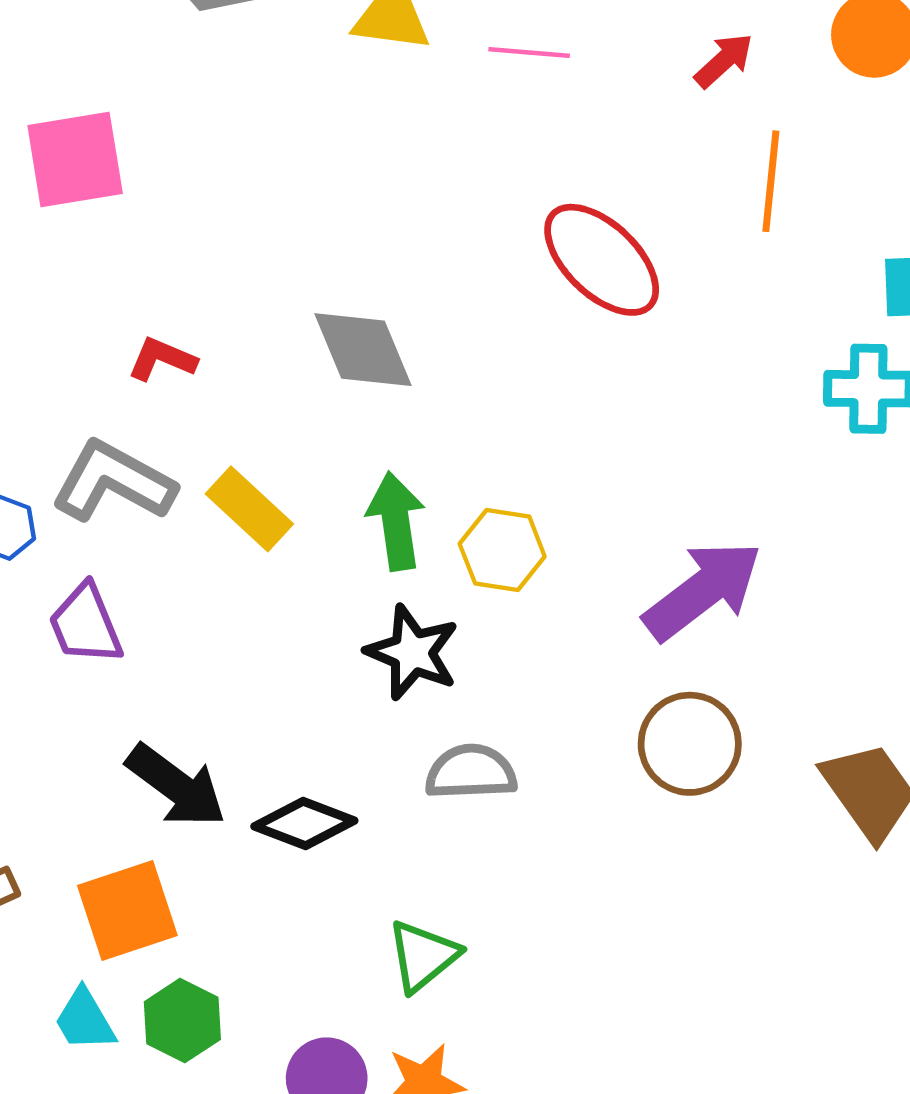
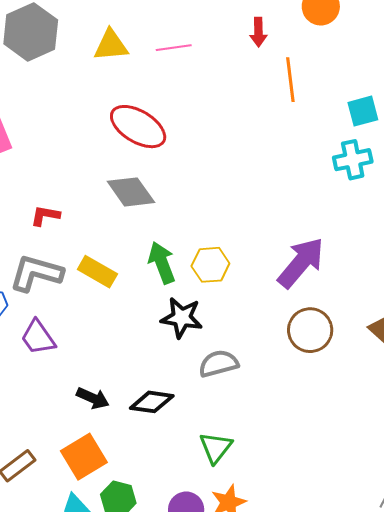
red arrow: (724, 61) -> (258, 32), turned 144
red ellipse: (602, 260) -> (138, 127), moved
black arrow: (176, 786) -> (93, 398), size x0.7

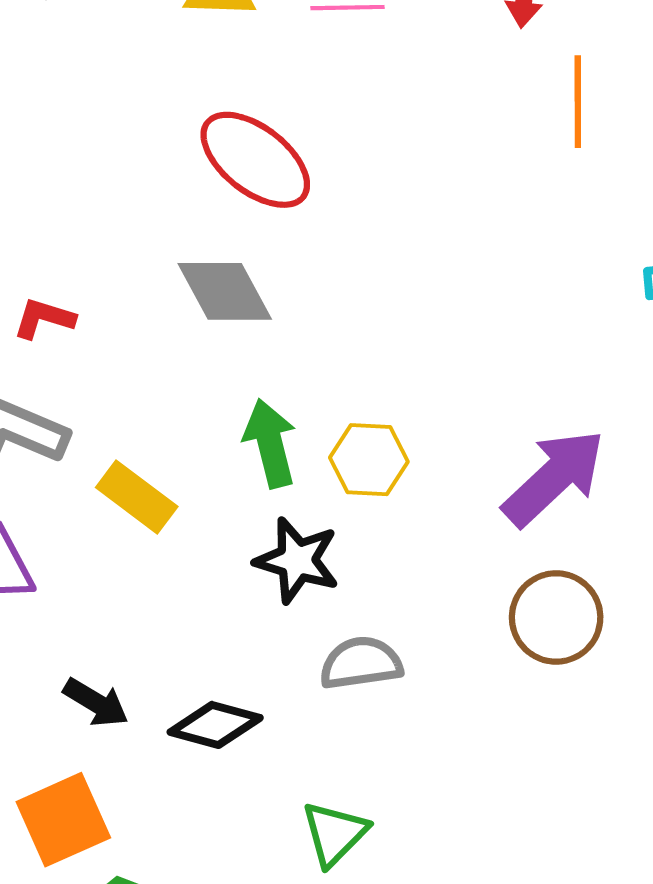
yellow rectangle: (97, 272) -> (137, 497), moved

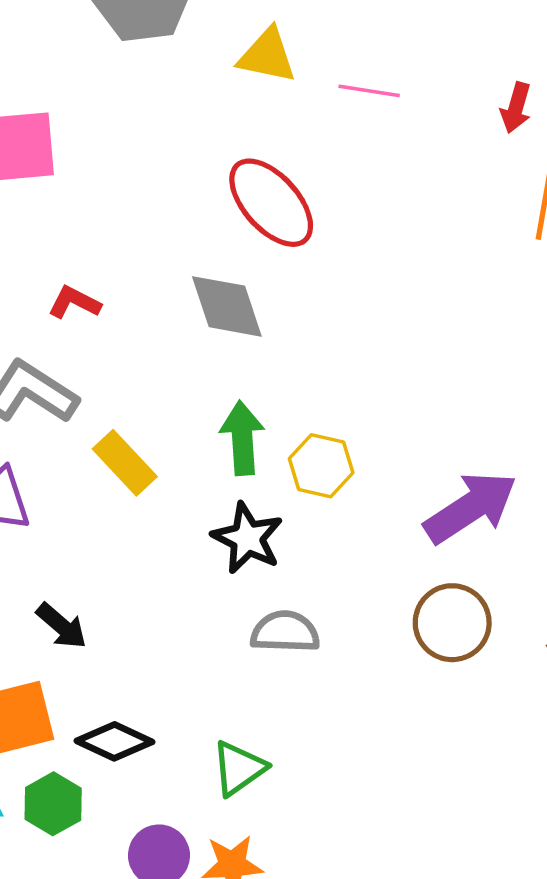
black diamond: (215, 725) -> (114, 741), moved

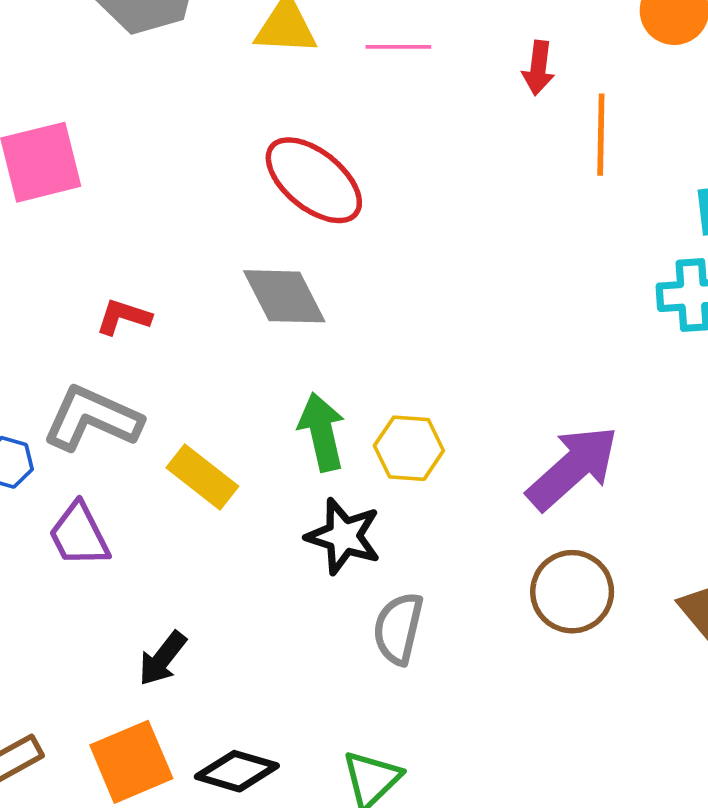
red arrow: (516, 108) -> (538, 68), moved
black arrow: (61, 626) -> (162, 659), turned 96
gray semicircle: (285, 632) -> (398, 628), turned -70

